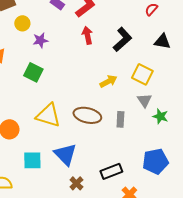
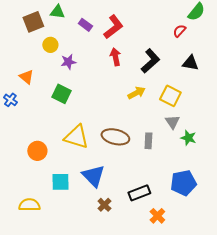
yellow arrow: (108, 81) -> (136, 93), moved

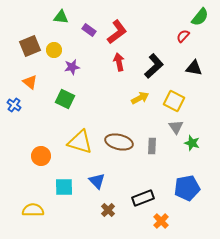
brown square: (33, 22) -> (30, 46), moved
blue triangle: (93, 176) -> (97, 181), size x0.7

